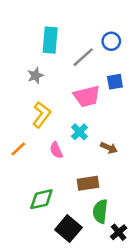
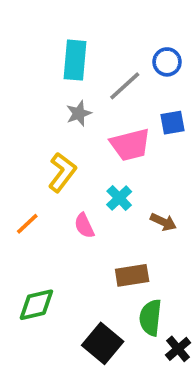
gray star: (35, 76) -> (79, 113), moved
green diamond: (41, 199) -> (36, 305), moved

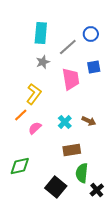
pink trapezoid: (130, 145) -> (71, 79), turned -85
cyan cross: (119, 198) -> (65, 122), moved
orange line: (27, 224) -> (21, 115), moved
pink semicircle: (84, 226) -> (35, 128), moved, turned 72

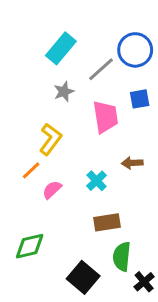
cyan rectangle: (41, 33) -> (61, 48), turned 35
blue circle: (91, 34) -> (135, 50), size x1.5
brown arrow: (89, 121) -> (132, 163), moved, turned 152

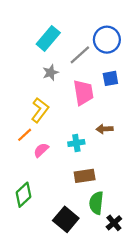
cyan cross: (97, 181) -> (76, 143), turned 35
green diamond: (30, 246) -> (23, 195), turned -30

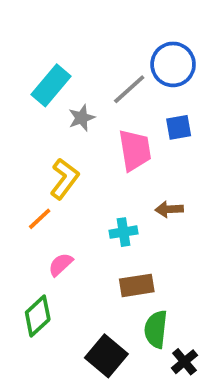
cyan rectangle: (48, 38) -> (51, 85), moved
pink semicircle: (41, 150) -> (61, 264), moved

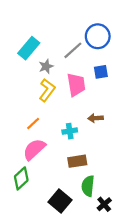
yellow L-shape: (64, 179) -> (47, 90), moved
orange line: (40, 219) -> (33, 123), moved
pink semicircle: (61, 264) -> (34, 149), size x1.6

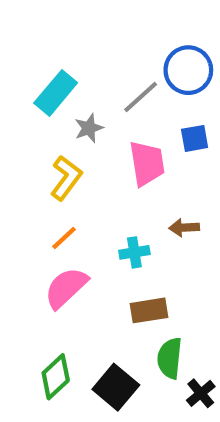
yellow L-shape: (47, 90) -> (66, 178), moved
green diamond: (21, 178) -> (56, 377), moved

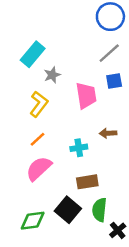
blue circle: (188, 70) -> (110, 17), moved
gray line: (141, 97) -> (109, 53), moved
green diamond: (56, 377) -> (33, 221), turned 35
black square: (116, 387) -> (68, 210), moved

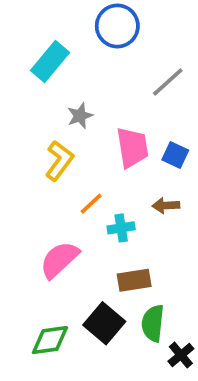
blue circle: (110, 17) -> (117, 26), moved
cyan rectangle: (33, 54) -> (50, 61), moved
blue square: (114, 81) -> (175, 155), moved, turned 35
orange line: (38, 139) -> (91, 204), moved

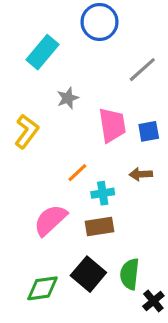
blue square: (175, 155) -> (149, 131), turned -35
yellow L-shape: (59, 161) -> (27, 131), moved
brown rectangle: (134, 280) -> (100, 227), moved

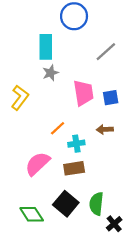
cyan rectangle: (42, 52) -> (46, 47), moved, turned -40
green diamond: (42, 288) -> (32, 214), turned 65

